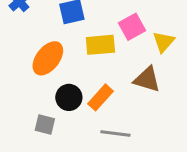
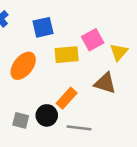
black circle: (69, 97) -> (47, 115), moved

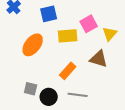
black circle: (47, 115) -> (49, 97), moved

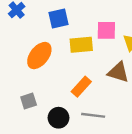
pink square: (89, 24) -> (106, 30), turned 30
gray square: (31, 89) -> (29, 101), moved, turned -32

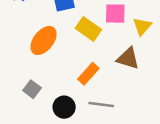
yellow rectangle: (81, 45) -> (88, 29), turned 40
gray square: (29, 101) -> (32, 89), turned -35

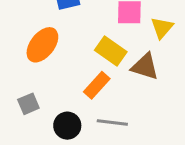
yellow rectangle: (88, 29) -> (111, 51), moved
gray square: (32, 89) -> (28, 104), turned 30

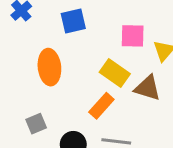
orange ellipse: (42, 45) -> (49, 67), turned -44

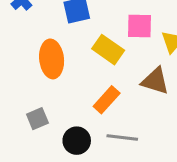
yellow rectangle: (115, 73) -> (108, 50), moved

